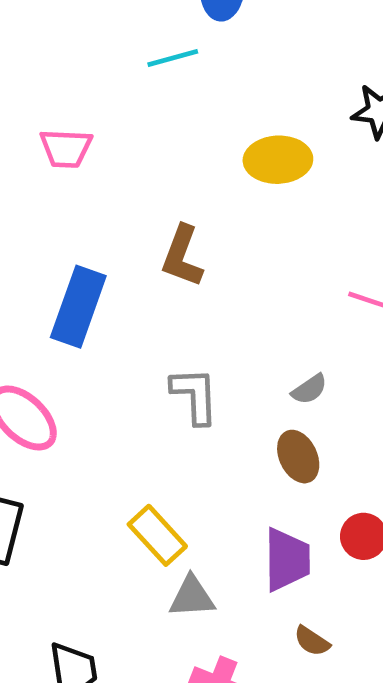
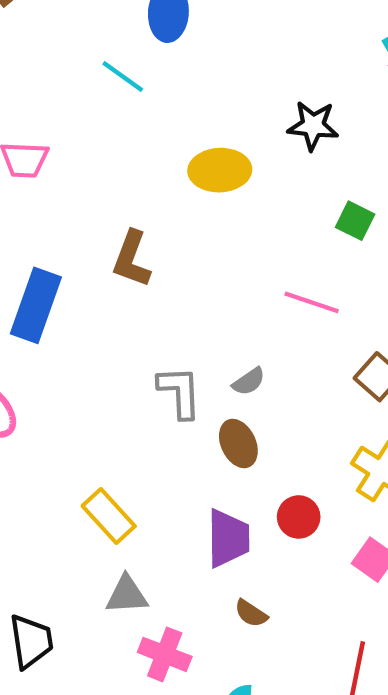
cyan line: (173, 58) -> (123, 77), turned 51
gray L-shape: (195, 395) -> (180, 392), moved
gray triangle: (192, 597) -> (127, 595), moved

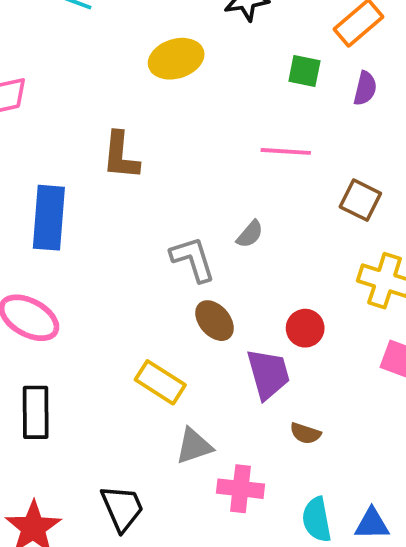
brown ellipse: (238, 443) -> (215, 321), moved
red circle: (299, 517) -> (305, 328), moved

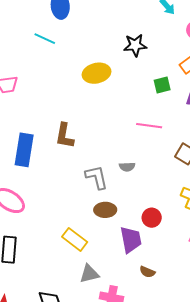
green square: (304, 71) -> (162, 85), turned -30
brown L-shape: (121, 156) -> (65, 136), moved
gray semicircle: (250, 234) -> (127, 167), turned 42
brown ellipse: (215, 321) -> (105, 210), turned -55

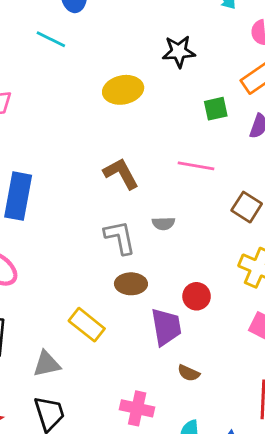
brown L-shape: (65, 136) -> (121, 174), moved, turned 140
gray triangle: (89, 274) -> (47, 364), moved

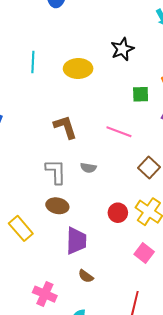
cyan line: (51, 39) -> (33, 62), moved, turned 55
black star: (179, 52) -> (122, 49), turned -30
red circle: (197, 296) -> (118, 213), moved

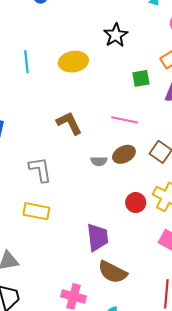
gray L-shape: (56, 172) -> (40, 170), moved
brown ellipse: (57, 206) -> (124, 154), moved, turned -30
yellow rectangle: (21, 228) -> (36, 211), moved, turned -30
brown semicircle: (86, 276) -> (113, 272), size x1.8

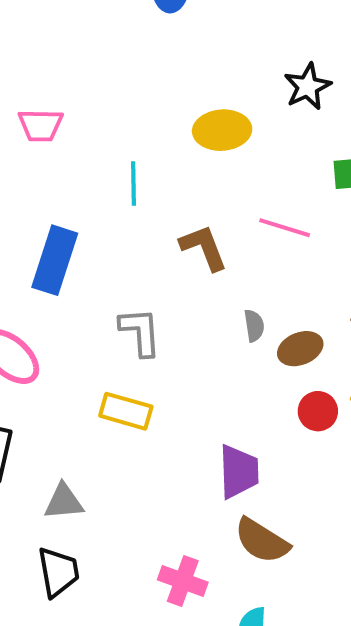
cyan line: (26, 62) -> (134, 184), moved
pink line: (125, 120) -> (285, 228), moved
brown ellipse: (124, 154) -> (300, 349), moved
gray semicircle: (99, 161) -> (254, 326), turned -105

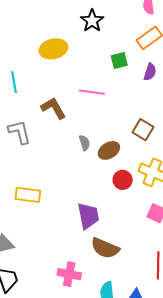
gray L-shape: (140, 332) -> (20, 132), moved

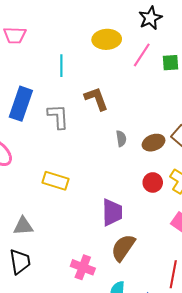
pink line: (92, 92) -> (142, 55), moved, turned -75
brown ellipse: (109, 150) -> (154, 143), moved
brown semicircle: (105, 248) -> (123, 248), turned 92

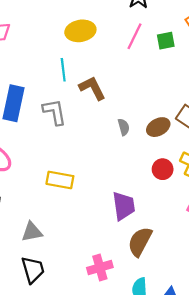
yellow ellipse: (107, 39) -> (80, 31), moved
cyan line: (61, 66) -> (63, 70), moved
pink cross: (83, 267) -> (100, 268), turned -30

